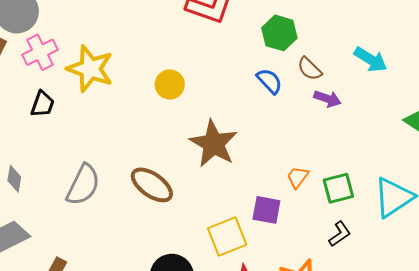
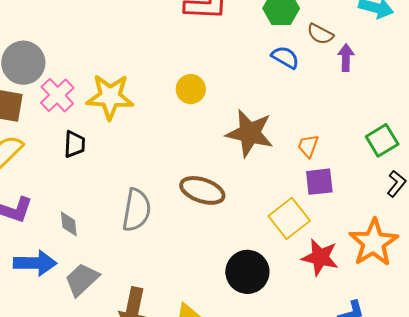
purple arrow: (327, 99) -> (346, 58), turned -92
orange trapezoid: (298, 177) -> (308, 146), moved

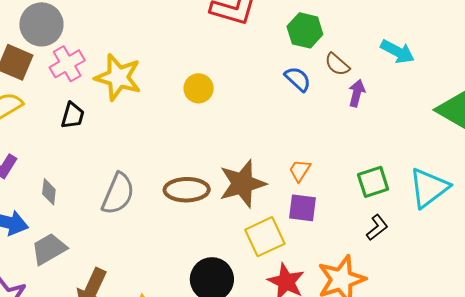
brown star: (250, 133) -> (242, 184), moved, turned 30
brown ellipse: (202, 190) -> (187, 190), turned -33

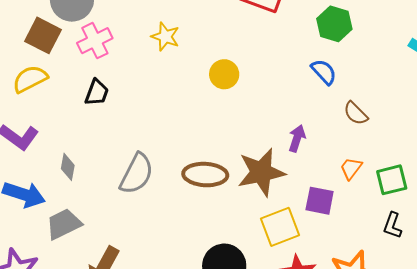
brown semicircle: (337, 64) -> (356, 113), moved
yellow star: (118, 77) -> (165, 37), moved, size x0.6
purple arrow: (357, 93) -> (297, 138), moved
orange trapezoid: (300, 170) -> (351, 168), moved
black L-shape: (377, 227) -> (393, 225), turned 144

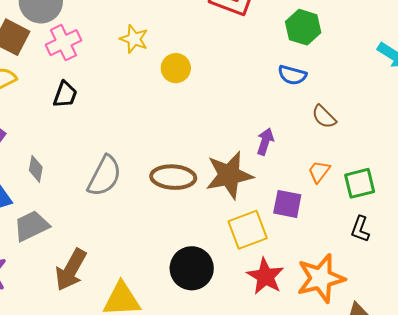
blue semicircle: (324, 72) -> (292, 75), turned 148
yellow circle: (224, 74) -> (176, 68), moved

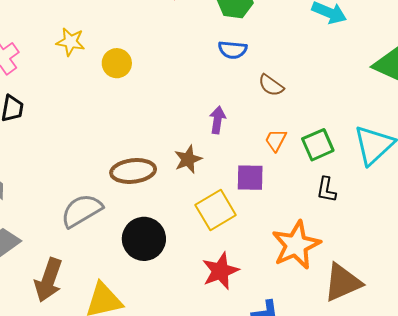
brown star: (229, 175) -> (188, 159), size x0.6
gray semicircle: (104, 176) -> (82, 211), moved, turned -138
black circle: (192, 268) -> (144, 239), moved
red star: (265, 276) -> (220, 271), moved, turned 30

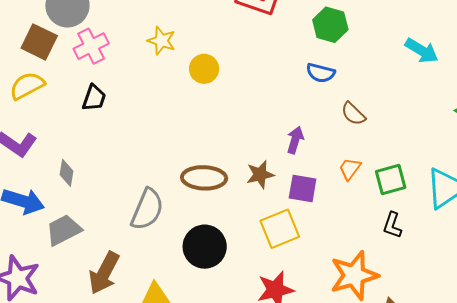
purple square: (250, 178) -> (303, 188), moved
gray semicircle: (82, 211) -> (147, 209), turned 135

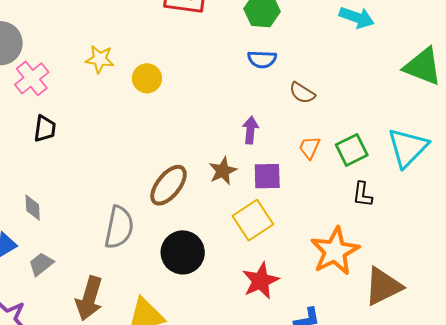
brown ellipse: (204, 178) -> (169, 185), turned -42
gray trapezoid: (64, 230) -> (41, 264), size x0.7

